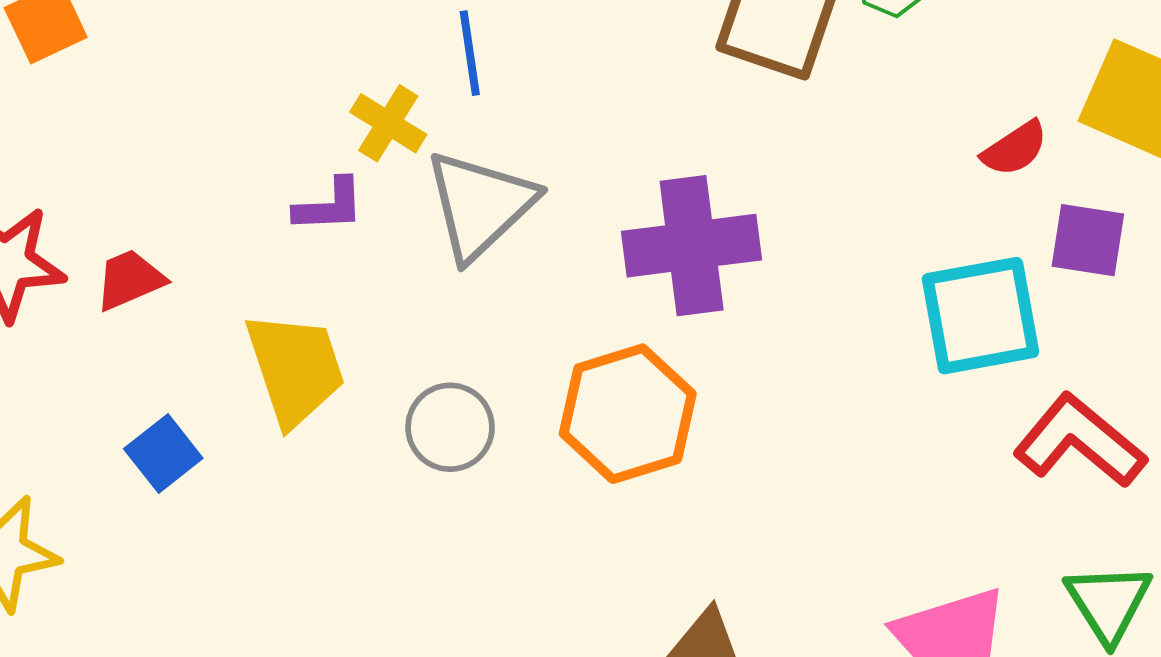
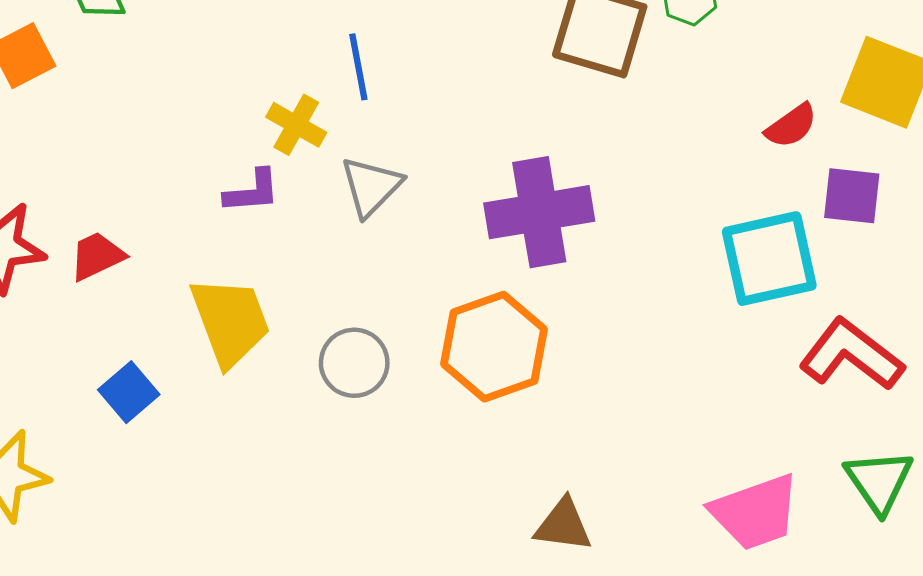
gray triangle: (480, 205) -> (371, 186), size x0.7

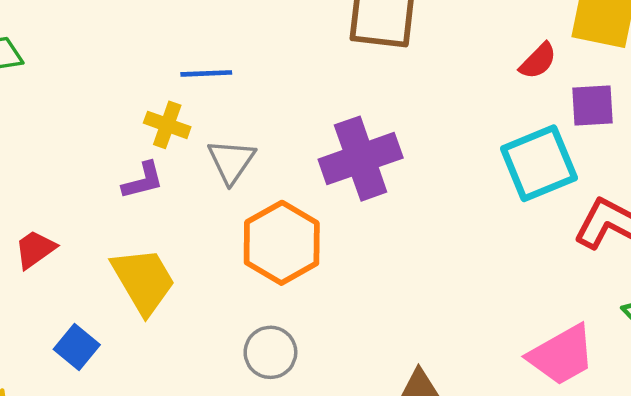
blue line: (358, 67) -> (206, 73), turned -72
orange hexagon: (494, 347) -> (282, 243), moved
gray circle: (354, 363) -> (270, 352), moved

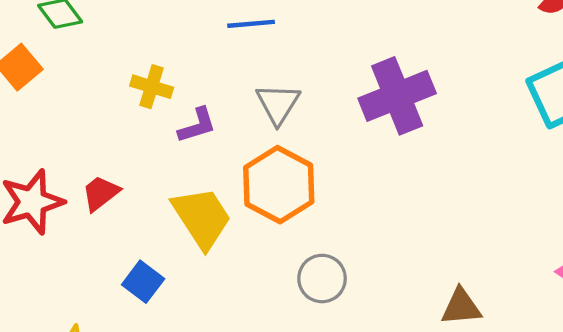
yellow cross: (167, 125) -> (152, 87), moved
orange hexagon: (282, 243) -> (279, 185), moved

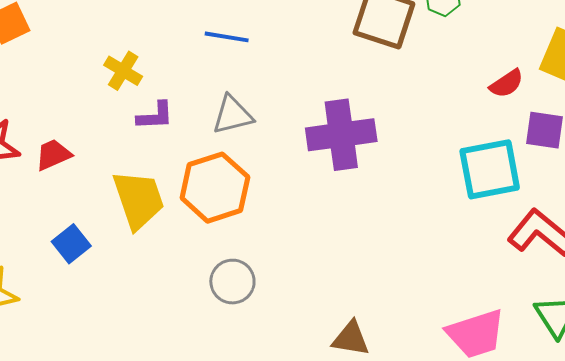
gray triangle: (278, 104) -> (233, 115), turned 30

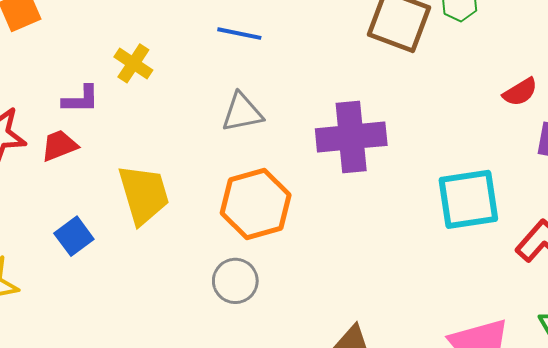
purple L-shape: (155, 116) -> (81, 99), moved
cyan square: (490, 169) -> (468, 199), moved
orange hexagon: (215, 188) -> (256, 204), moved

